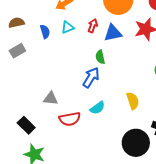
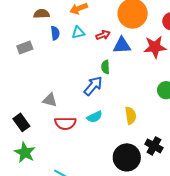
brown semicircle: (16, 23) -> (42, 14), moved
red arrow: (93, 26) -> (103, 35), turned 40

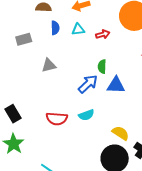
blue triangle: (122, 45) -> (116, 85), moved
gray triangle: (50, 100) -> (49, 65), moved, turned -35
yellow semicircle: (131, 116) -> (121, 133), moved, turned -54

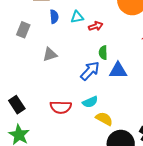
red arrow: (103, 34) -> (96, 26), moved
gray rectangle: (24, 39) -> (23, 30), turned -49
yellow semicircle: (121, 133) -> (104, 119), moved

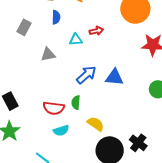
cyan triangle: (77, 17) -> (76, 40), moved
green semicircle: (103, 53) -> (76, 102), moved
cyan semicircle: (90, 102) -> (61, 131), moved

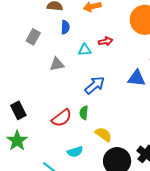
blue triangle: (114, 77) -> (137, 78), moved
red semicircle: (54, 108) -> (62, 118), turned -45
cyan semicircle: (61, 131) -> (75, 152), moved

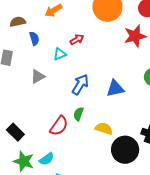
blue triangle: (137, 78) -> (115, 88), moved
green semicircle: (84, 113) -> (78, 114), turned 32
cyan semicircle: (75, 152) -> (47, 159), moved

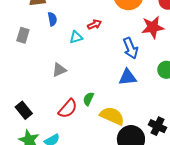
gray triangle: (38, 76) -> (59, 70), moved
blue arrow: (80, 84) -> (130, 48), moved, turned 120
yellow semicircle: (104, 129) -> (112, 116), size x1.4

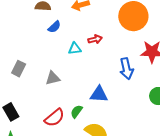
blue semicircle: (52, 19) -> (54, 27), turned 48
gray rectangle: (23, 35) -> (19, 69), moved
blue triangle: (128, 77) -> (99, 94), moved

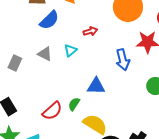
blue semicircle: (54, 27) -> (49, 20), size x1.5
cyan triangle: (75, 49) -> (70, 50), moved, turned -32
gray triangle: (53, 78) -> (45, 54), moved, turned 42

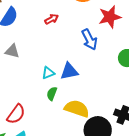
cyan triangle: (70, 50) -> (48, 73), moved, turned 32
red semicircle: (52, 111) -> (16, 114), moved

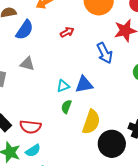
yellow semicircle: (77, 109) -> (91, 122), turned 90
red semicircle: (16, 114) -> (30, 127), turned 60

